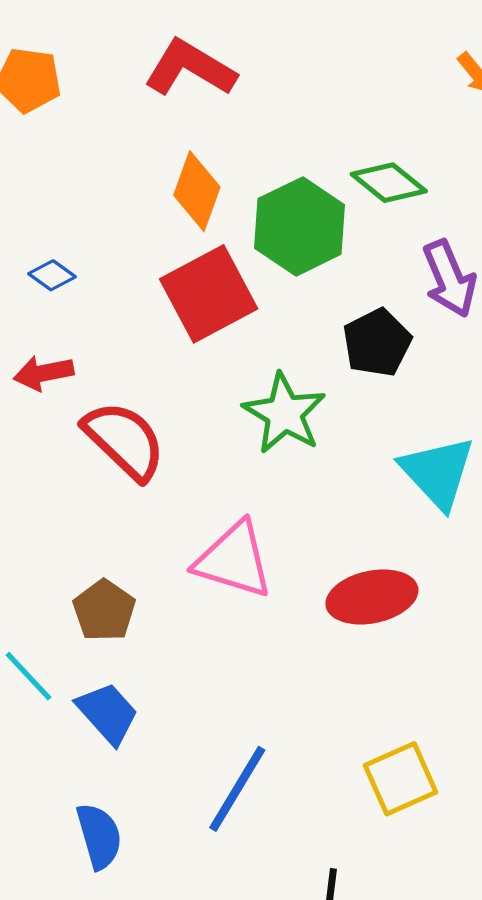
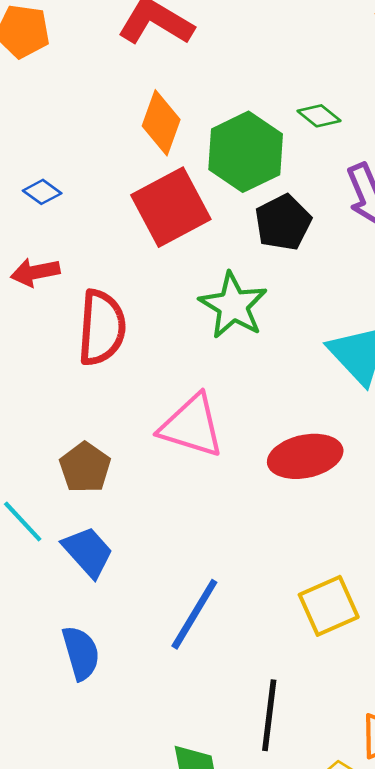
green diamond: (389, 183) -> (319, 116), size x0.7
black pentagon: (377, 343) -> (283, 222), moved
red semicircle: (124, 440) -> (102, 328), turned 50

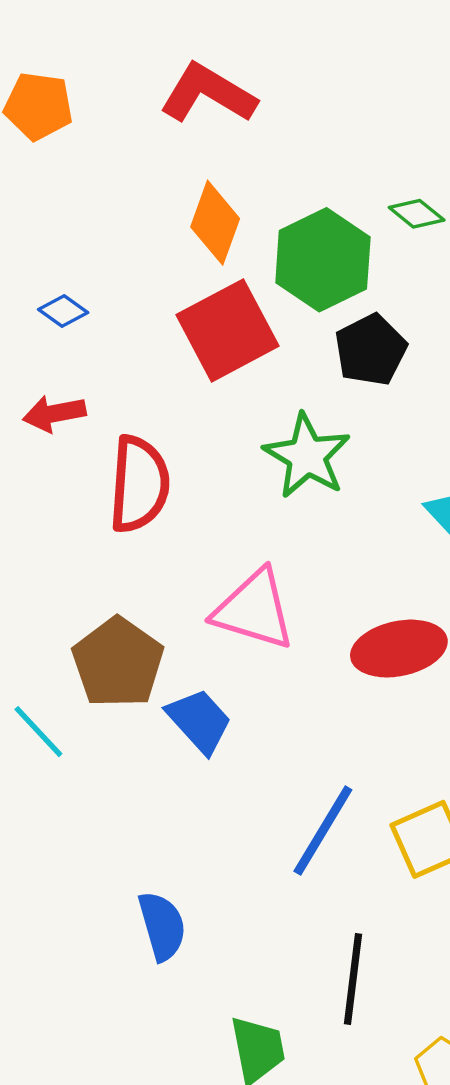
brown pentagon: (85, 467) -> (118, 663), size x1.4
blue trapezoid: (88, 552) -> (199, 721), moved
blue line: (194, 614) -> (323, 831), moved
blue semicircle: (81, 653) -> (162, 926), moved

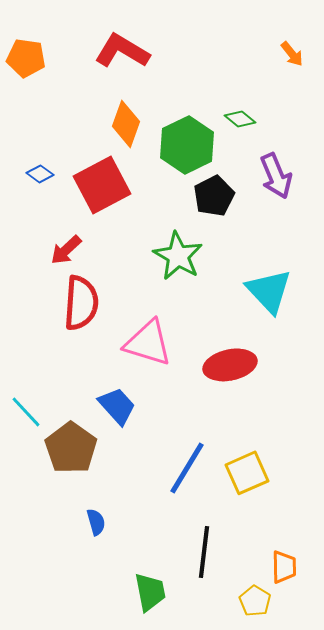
red square: (227, 330) -> (102, 185), moved
red arrow: (54, 414) -> (66, 250), moved, turned -32
red semicircle: (139, 484) -> (81, 303), moved
brown pentagon: (118, 663) -> (71, 448), moved
blue semicircle: (162, 926) -> (96, 522), size x0.7

